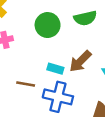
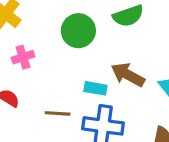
brown arrow: (80, 61) -> (128, 75), turned 80

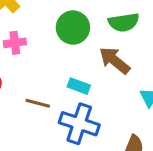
brown arrow: (128, 75) -> (115, 60), moved

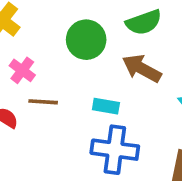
pink cross: (15, 43) -> (22, 70), turned -35
brown line: (38, 103) -> (43, 102), moved

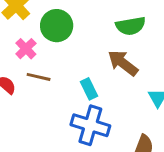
green circle: (86, 40) -> (57, 26), moved
cyan rectangle: (106, 106) -> (89, 89), turned 45

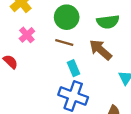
green circle: (57, 26) -> (67, 17), moved
brown line: (39, 77) -> (64, 42), moved

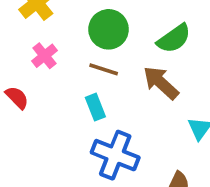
green semicircle: (108, 22) -> (174, 39), turned -30
cyan rectangle: (74, 68) -> (95, 107), moved

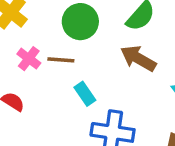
brown line: (104, 69) -> (61, 60), moved

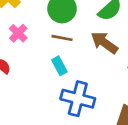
brown line: (61, 60) -> (62, 38), moved

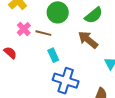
brown line: (62, 38) -> (43, 33), moved

